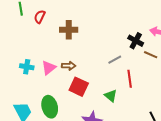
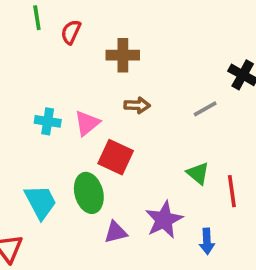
brown arrow: (69, 66) -> (137, 105), moved
red line: (130, 79) -> (232, 191), moved
red square: (79, 87) -> (116, 157), moved

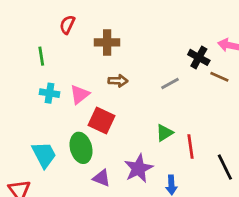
green line: (37, 18) -> (41, 56), moved
green triangle: (198, 173) -> (165, 133), turned 48
purple triangle: (116, 232) -> (102, 178), turned 36

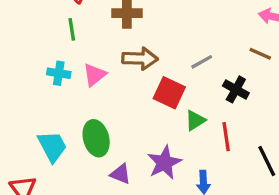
green line: (41, 56) -> (72, 29), moved
black cross: (199, 57) -> (236, 89), moved
brown arrow: (118, 81) -> (140, 59), size x1.5
red square: (102, 120) -> (169, 93), moved

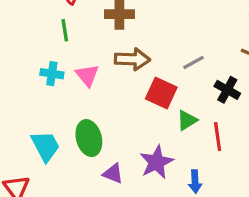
pink triangle: (94, 75) -> (87, 75), turned -30

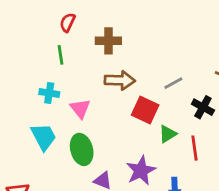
pink triangle: (87, 75) -> (80, 109), moved
cyan trapezoid: (45, 146) -> (44, 137), moved

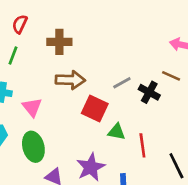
green line: (60, 55) -> (13, 55), turned 30
black cross: (203, 107) -> (149, 92), moved
green triangle: (168, 134) -> (117, 132), turned 42

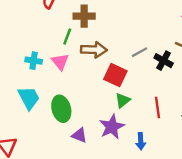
green line: (13, 55) -> (67, 37), moved
pink triangle: (32, 107) -> (60, 62), moved
green triangle: (117, 132) -> (123, 100), moved, turned -49

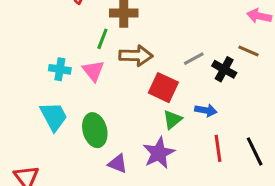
red line: (158, 108) -> (218, 148), moved
blue arrow: (141, 141) -> (206, 110), moved, turned -77

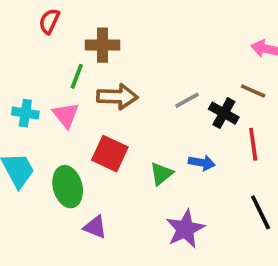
red square: (163, 88) -> (110, 154), moved
red line: (218, 148) -> (253, 144), moved
purple star: (159, 153) -> (185, 229), moved

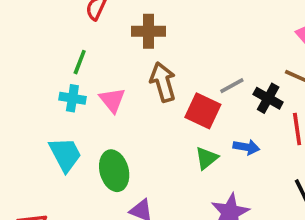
green line: (77, 76) -> (80, 62), moved
brown arrow: (117, 97) -> (163, 82), turned -108
red square: (110, 154) -> (203, 111), moved

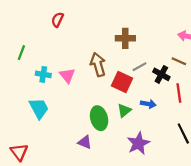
brown cross: (149, 31) -> (125, 38), moved
green line: (80, 62) -> (21, 53), moved
green ellipse: (114, 171) -> (99, 118), moved

